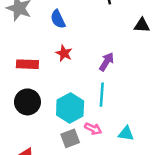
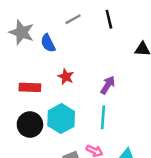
blue semicircle: (58, 19) -> (48, 43), moved
cyan hexagon: (70, 108) -> (61, 119), moved

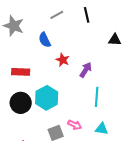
blue semicircle: (48, 43) -> (45, 40), moved
red star: (66, 77) -> (63, 60), moved
cyan line: (103, 117) -> (97, 97), moved

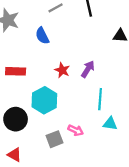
red star: (63, 60) -> (62, 70), moved
black circle: (21, 103) -> (16, 119), moved
cyan triangle: (102, 129) -> (110, 124), moved

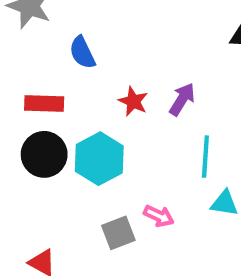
blue semicircle: (42, 36) -> (82, 53), moved
black circle: (16, 119) -> (44, 154), moved

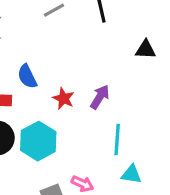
blue semicircle: (82, 53) -> (27, 76), moved

